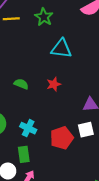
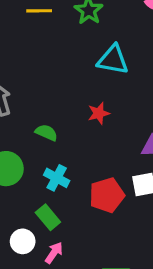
green semicircle: (21, 84) -> (46, 133), moved
green rectangle: (24, 154) -> (48, 217), turned -35

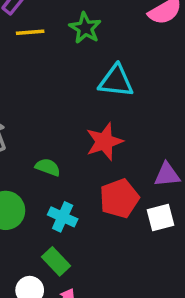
red star: (99, 113) -> (104, 142), size x1.5
red pentagon: (107, 195) -> (119, 198), moved

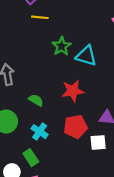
green star: (85, 28) -> (62, 46), moved

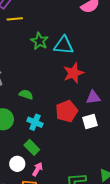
red star: (73, 91) -> (73, 73), moved

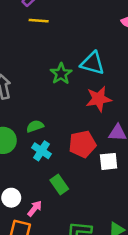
green star: (39, 41) -> (61, 74), moved
green semicircle: (26, 95) -> (35, 126), moved, turned -48
green rectangle: (32, 147) -> (59, 184), moved

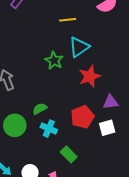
yellow line: (39, 21) -> (68, 20), moved
cyan triangle: (92, 63) -> (79, 47), turned -40

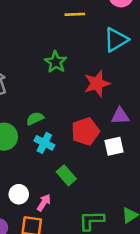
cyan triangle: (79, 47) -> (116, 40), moved

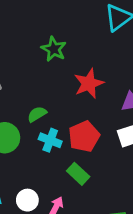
red star: (97, 84) -> (89, 84), moved
red pentagon: (85, 131) -> (84, 136), moved

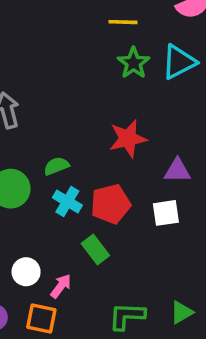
green star: (54, 49) -> (134, 63), moved

